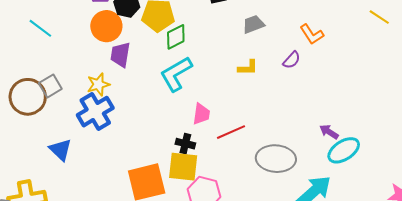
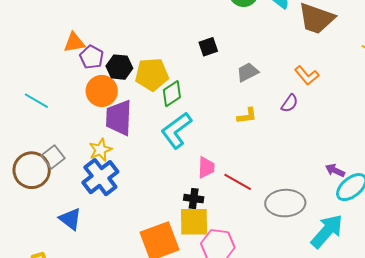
purple trapezoid: (120, 55) -> (119, 118), size x1.4
red line: (231, 132) -> (238, 182), turned 60

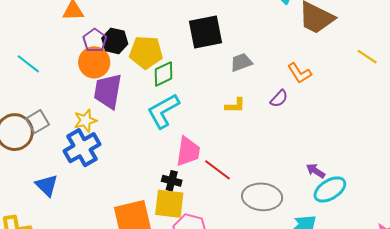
black square: (208, 47) -> (206, 32), size x1.8
purple pentagon: (92, 57) -> (95, 40), moved
pink trapezoid: (206, 167) -> (188, 151), size x1.4

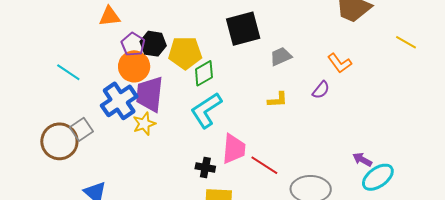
yellow star: (85, 121) -> (144, 124), moved
blue cross: (82, 148) -> (119, 101), moved
black cross: (172, 181) -> (205, 168), moved

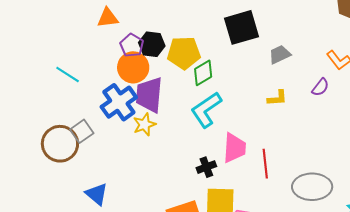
red line: (264, 165) -> (265, 164), turned 52
black cross: (205, 168) -> (206, 167), turned -30

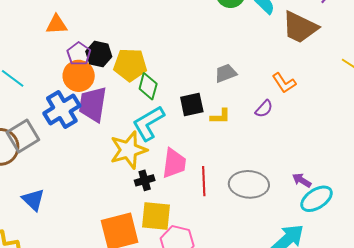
black square: (241, 27) -> (192, 104), moved, size x0.7
green diamond: (203, 73) -> (148, 86), turned -48
yellow star: (144, 125) -> (128, 150), moved, size x1.6
gray square: (82, 131) -> (23, 136), size x1.4
gray ellipse: (312, 187) -> (249, 184), moved

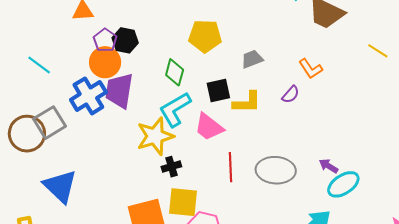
yellow pentagon: (130, 65) -> (205, 36), moved
yellow L-shape: (220, 116) -> (247, 102), size x1.4
pink trapezoid: (174, 163) -> (209, 127), moved, turned 120
blue triangle: (33, 200) -> (60, 186), size x1.5

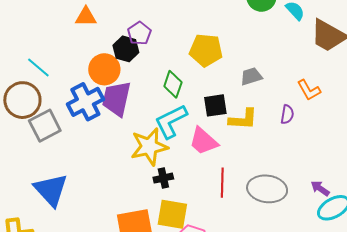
purple pentagon: (105, 40) -> (139, 33), moved
purple semicircle: (291, 95) -> (287, 114), turned -36
brown circle: (27, 134) -> (22, 100), moved

